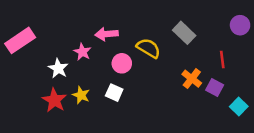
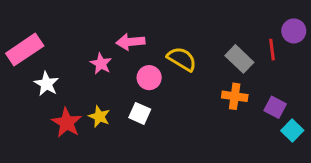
gray rectangle: (184, 33) -> (239, 59), moved
red line: (222, 60) -> (272, 50), moved
white star: (58, 68) -> (46, 84), moved
orange cross: (192, 79) -> (235, 96), turned -30
purple square: (215, 87) -> (275, 107), moved

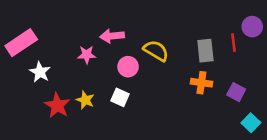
gray rectangle: (239, 59) -> (205, 51), turned 40
pink star: (101, 64) -> (87, 55), turned -30
cyan square: (292, 130) -> (251, 123), moved

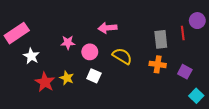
pink arrow: (112, 36) -> (108, 28), moved
yellow semicircle: (156, 51) -> (122, 56), moved
pink circle: (128, 67) -> (90, 52), moved

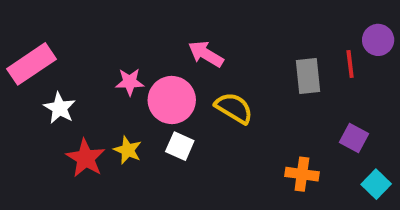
pink arrow: (108, 28) -> (206, 54), turned 36
pink circle: (90, 52) -> (172, 100), size x1.5
orange cross: (158, 64) -> (302, 174), moved

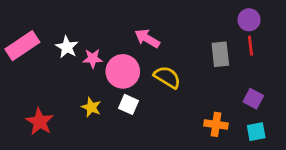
purple circle: (378, 40) -> (249, 20), moved
white star: (60, 108) -> (67, 47), moved
red star: (86, 158) -> (40, 122), moved
cyan square: (376, 184) -> (256, 132), moved, turned 36

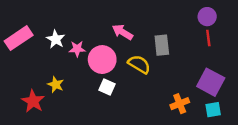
gray rectangle: (220, 54) -> (162, 45), moved
purple square: (253, 99) -> (211, 82), size x1.6
yellow star: (91, 107) -> (56, 85), moved
orange cross: (216, 124) -> (180, 104), turned -30

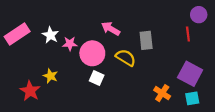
purple circle: (207, 17) -> (199, 15), moved
orange cross: (180, 104) -> (162, 93), turned -35

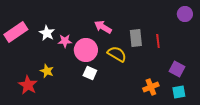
red line: (188, 34) -> (158, 41), moved
purple square: (190, 74) -> (177, 69), size x0.7
orange cross: (162, 93) -> (151, 87), turned 35

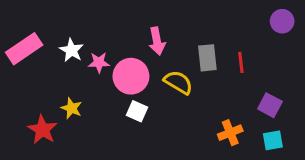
pink arrow: (103, 27) -> (157, 41), turned -132

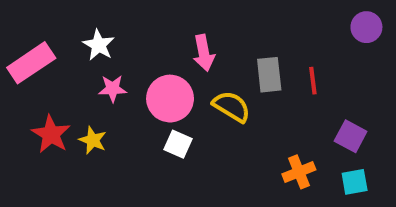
white star: (71, 50) -> (99, 45), moved
pink star: (99, 62) -> (112, 89), moved
red star: (42, 130) -> (51, 134), moved

